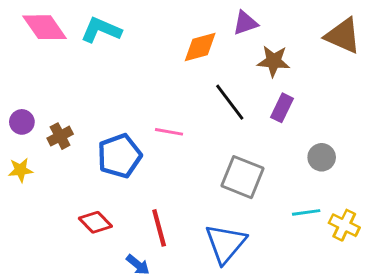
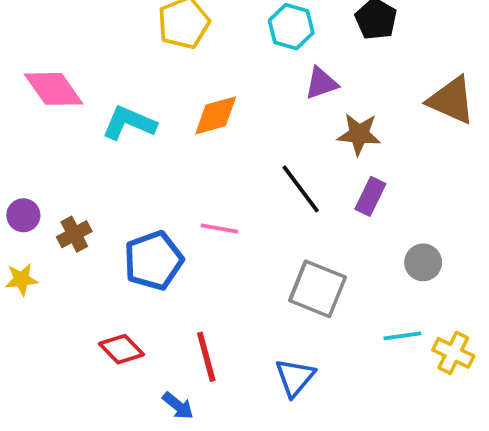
cyan L-shape: (101, 30) -> (129, 123), moved
orange diamond: (200, 47) -> (216, 115), moved
blue triangle: (225, 244) -> (295, 377), size x0.7

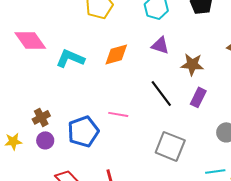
purple triangle: (321, 83) -> (160, 45), moved, turned 36
purple circle: (23, 215) -> (45, 140), moved

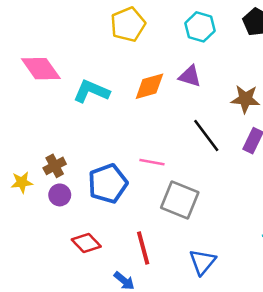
purple triangle: (160, 45) -> (190, 76), moved
yellow star: (13, 141) -> (22, 182), moved
gray square: (170, 146) -> (180, 200), moved

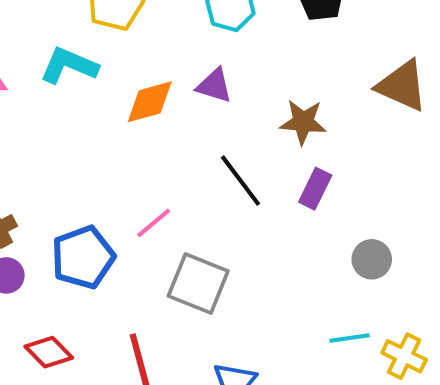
cyan L-shape: (91, 91) -> (69, 65), moved
pink line: (152, 162) -> (154, 223), turned -50

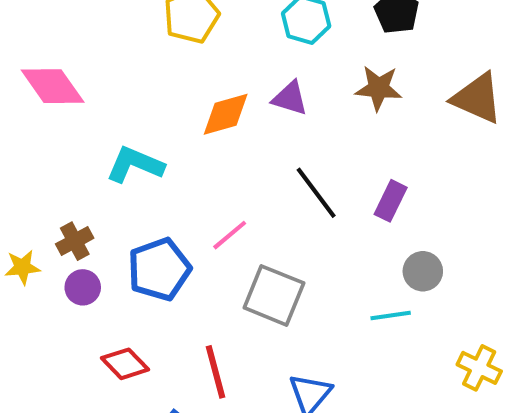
cyan L-shape: (69, 65) -> (135, 165), moved
brown star: (303, 122) -> (379, 88), moved
gray circle: (372, 259) -> (423, 271), moved
cyan line: (350, 338) -> (391, 316), moved

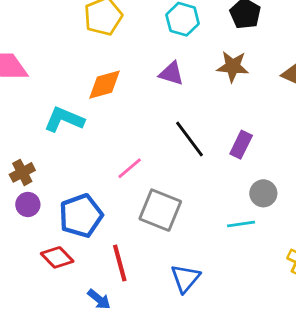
orange diamond: (226, 114) -> (104, 85), moved
blue pentagon: (159, 269) -> (81, 216), moved

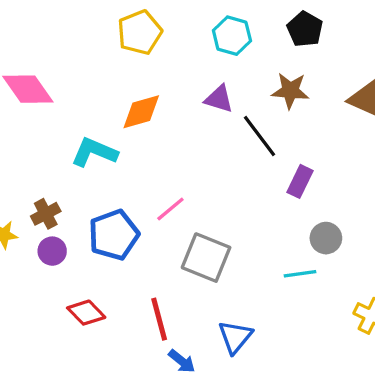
black line: (189, 139) -> (259, 136), moved
blue pentagon: (81, 216) -> (114, 235), moved
blue arrow: (99, 299) -> (182, 361), moved

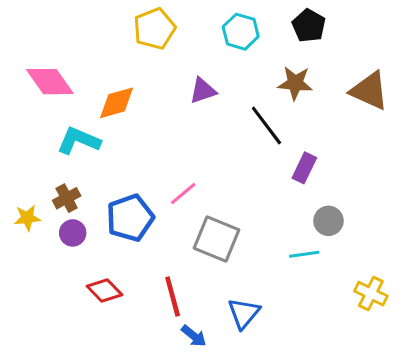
purple triangle: (219, 99) -> (203, 91), moved, turned -36
orange diamond: (141, 112) -> (117, 103), moved
cyan L-shape: (94, 152) -> (79, 141), moved

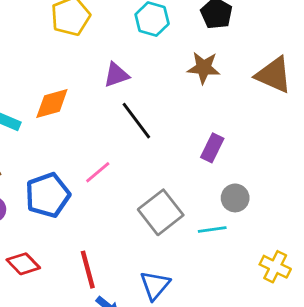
orange diamond: (117, 103) -> (52, 104), moved
black line: (266, 125) -> (136, 121), moved
gray square: (216, 239) -> (161, 212), moved, turned 30

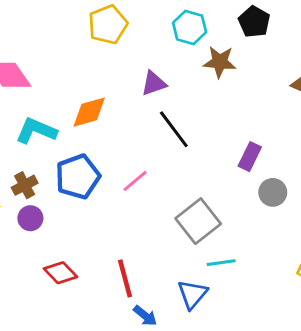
brown star: (204, 68) -> (220, 62), moved
blue pentagon: (48, 195) -> (78, 177), moved
gray circle: (235, 198) -> (273, 192), moved
cyan line: (212, 229) -> (221, 263), moved

